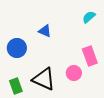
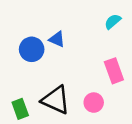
blue circle: (17, 48) -> (32, 49), moved
pink circle: (74, 73) -> (94, 103), moved

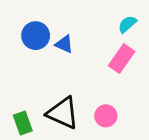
blue circle: (32, 49) -> (36, 36), moved
pink rectangle: (114, 71) -> (122, 59), moved, turned 55

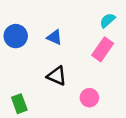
blue circle: (36, 36) -> (16, 36), moved
black triangle: (63, 113) -> (57, 76), moved, size x0.7

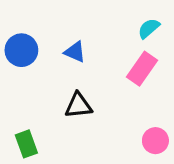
black triangle: (57, 76) -> (78, 105), turned -30
pink circle: (89, 98) -> (155, 141), moved

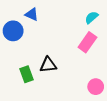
blue triangle: (75, 52) -> (32, 14), moved
green rectangle: (26, 144) -> (26, 74), moved

